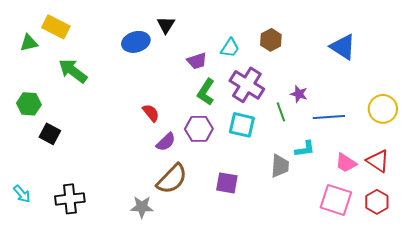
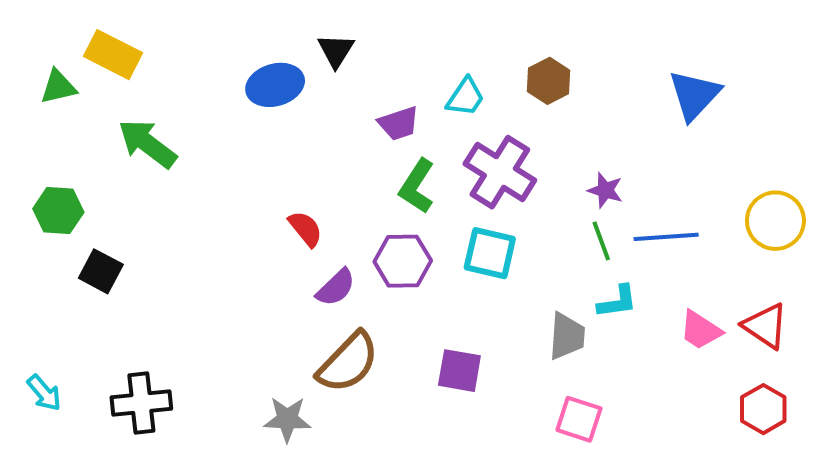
blue triangle: (343, 47) -> (694, 95), turned 40
green line: (281, 112) -> (601, 241), moved
pink square: (336, 200) -> (579, 419), moved, size x0.7

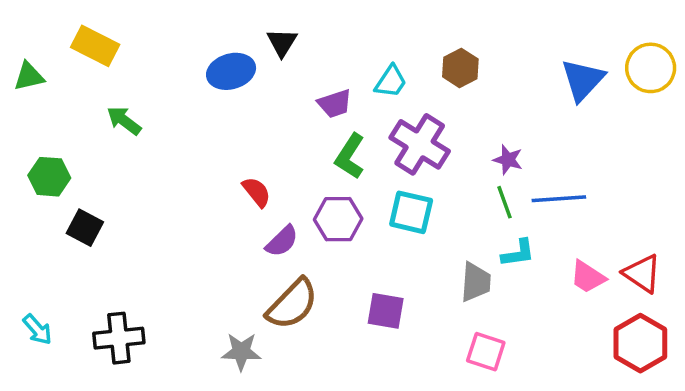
green triangle: (58, 87) -> (29, 76), moved
green arrow: (147, 144) -> (124, 121), size x0.7
yellow circle: (775, 221) -> (651, 68), moved
red hexagon: (763, 409) -> (640, 343), size x1.4

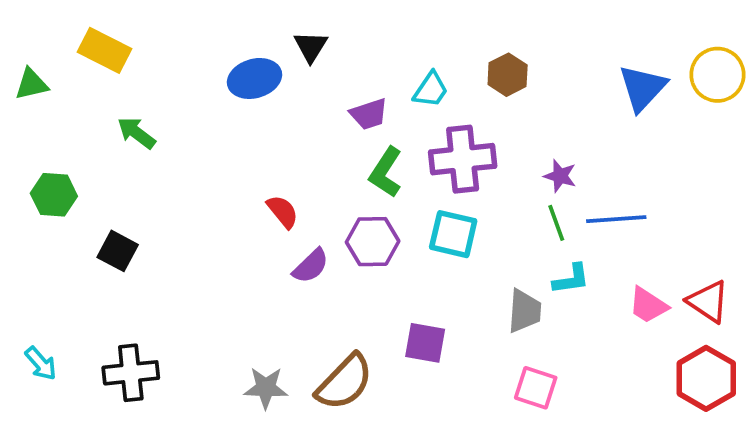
purple cross: (420, 144) -> (463, 159), turned -38
black square: (85, 228) -> (118, 251), moved
brown semicircle: (292, 304) -> (344, 382), moved

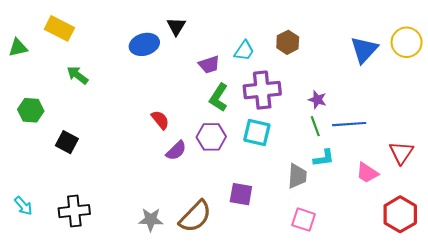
red triangle: (708, 302) -> (401, 153), moved, turned 30

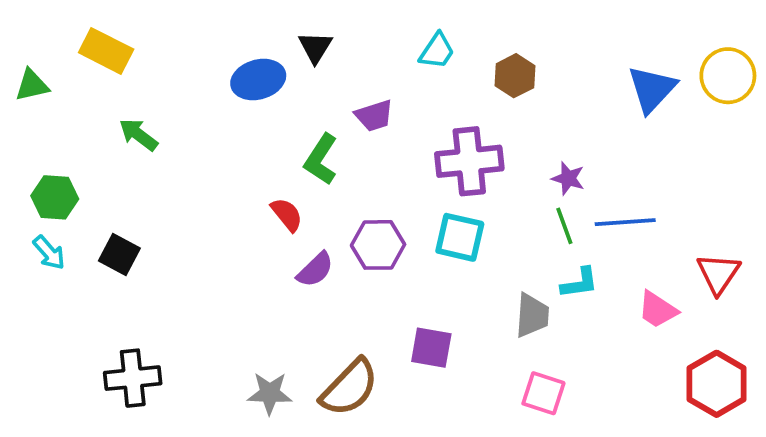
cyan trapezoid: (244, 51) -> (437, 51), moved
green L-shape: (219, 97) -> (321, 159), moved
cyan arrow: (23, 206) -> (49, 253), moved

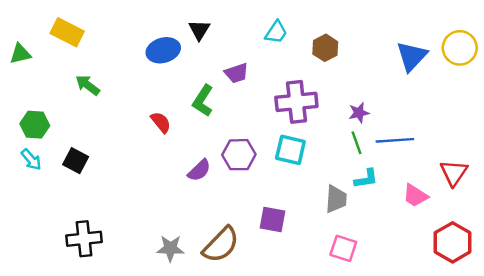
purple star: (568, 178) -> (359, 113), turned -30
red semicircle: (287, 215) -> (161, 122), moved

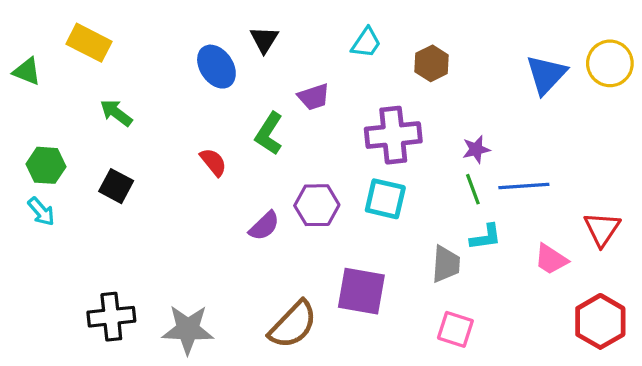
blue ellipse: (163, 50) -> (216, 67), turned 72
green triangle: (20, 54) -> (27, 71), turned 35
black square: (76, 161) -> (116, 186), moved
purple square: (272, 220) -> (361, 291), size x1.4
gray star: (170, 248) -> (188, 329), moved, size x1.4

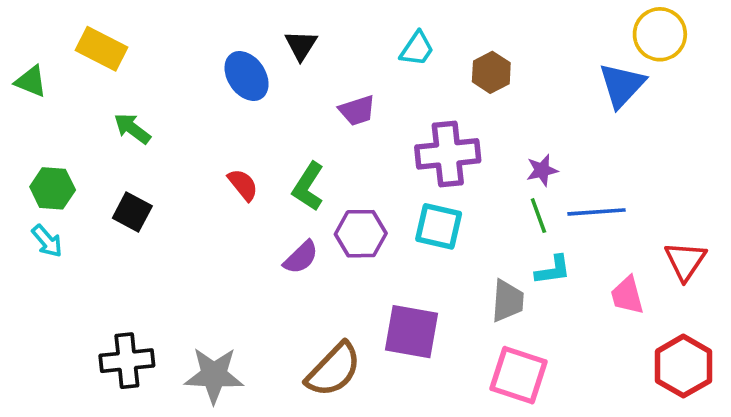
yellow circle: (610, 63) -> (660, 34), moved
green L-shape: (269, 133) -> (308, 187), moved
pink trapezoid: (551, 259) -> (627, 295), turned 42
pink square: (455, 329) -> (518, 375), size x1.4

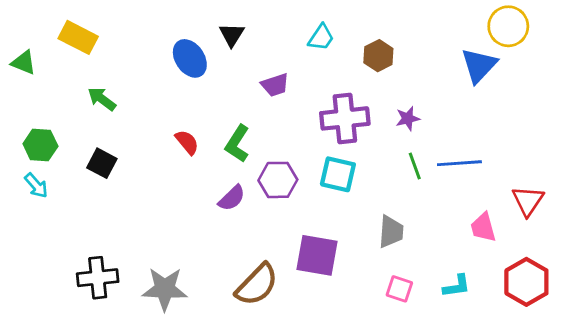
purple star: (542, 170) -> (408, 118), moved
cyan L-shape: (553, 270) -> (457, 286), moved
pink square: (518, 375) -> (399, 289), size x0.6

